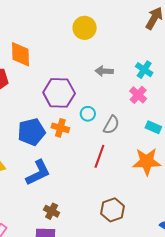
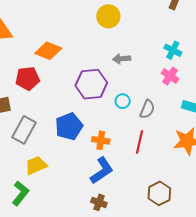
orange diamond: (20, 54) -> (48, 51), turned -60
gray arrow: (104, 71) -> (122, 59), moved
orange cross: (60, 128) -> (101, 140), moved
blue L-shape: (38, 173) -> (102, 171), moved

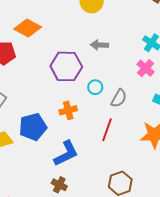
blue pentagon: (69, 126) -> (33, 127), moved
orange cross: (101, 140) -> (68, 110), moved, turned -30

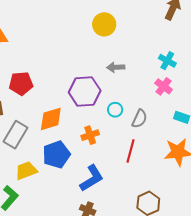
orange diamond: (28, 28) -> (51, 119), moved, turned -40

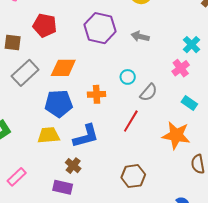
purple hexagon: (85, 91) -> (100, 28), moved
yellow trapezoid: (26, 171) -> (49, 135), moved

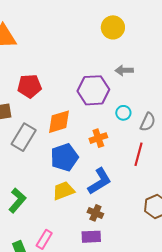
purple hexagon: (100, 28) -> (93, 90), moved

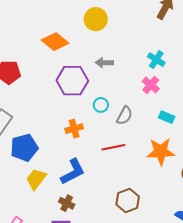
orange diamond: (59, 122) -> (55, 42), moved, turned 52
red line: (139, 154) -> (113, 147), turned 60
blue pentagon: (64, 157) -> (24, 148), moved
yellow trapezoid: (63, 191) -> (36, 179), turned -35

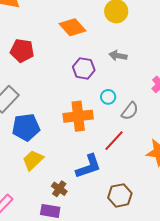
purple hexagon: (72, 81) -> (84, 68), size x0.7
orange cross: (74, 129) -> (78, 116), size x1.6
red line: (113, 147) -> (114, 141), turned -45
blue L-shape: (73, 172) -> (89, 166), moved

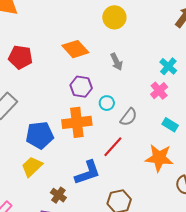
orange diamond: (73, 27) -> (75, 49), moved
gray arrow: (118, 56) -> (116, 62), turned -126
purple hexagon: (84, 68) -> (81, 87), moved
blue pentagon: (26, 127) -> (40, 135), moved

